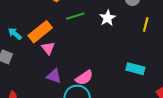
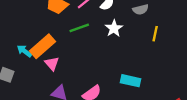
cyan arrow: (15, 34) -> (24, 51), moved
cyan rectangle: (135, 69) -> (130, 81), moved

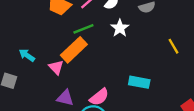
yellow line: (155, 34) -> (174, 46), moved, turned -40
orange rectangle: (43, 46) -> (74, 50), moved

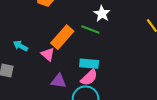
green line: (83, 29) -> (90, 29), moved, turned 48
cyan rectangle: (139, 82) -> (89, 64), moved

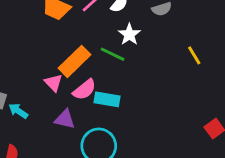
cyan arrow: (20, 46) -> (18, 111), moved
pink semicircle: (89, 78) -> (84, 90), moved

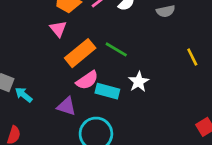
white star: (129, 34) -> (139, 82), moved
pink triangle: (53, 83) -> (58, 29), moved

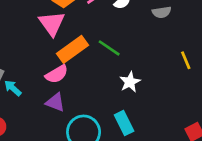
pink triangle: (58, 29) -> (52, 23), size x1.5
pink semicircle: (87, 80) -> (57, 74), moved
cyan rectangle: (107, 91) -> (124, 123), moved, turned 45

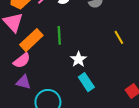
green line: (109, 48) -> (59, 35), turned 60
cyan rectangle: (124, 123) -> (86, 82), moved

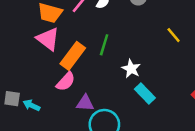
green line: (59, 35) -> (104, 45), turned 30
purple triangle: (24, 82) -> (85, 103), moved

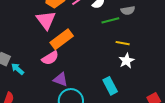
yellow line: (174, 35) -> (123, 43), moved, turned -56
green line: (104, 45) -> (110, 20), moved, turned 42
white star: (131, 69) -> (126, 61), moved

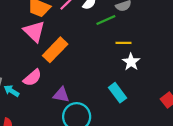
pink semicircle: (50, 58) -> (32, 78), moved

